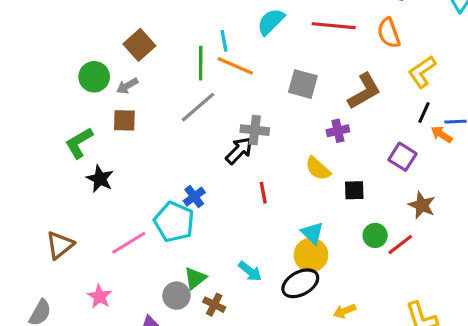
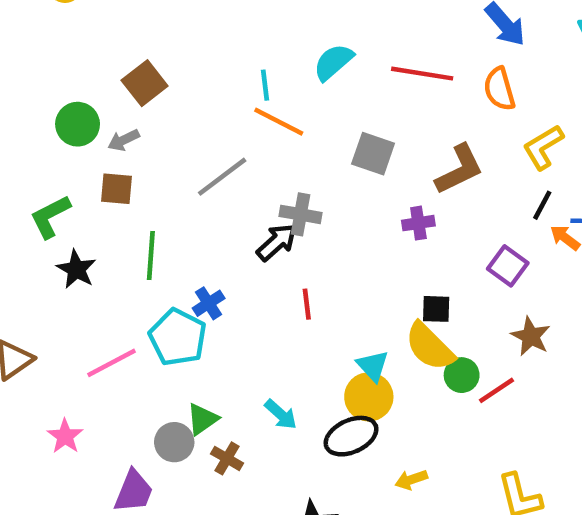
green line: (201, 63) -> (151, 255), moved
yellow semicircle: (318, 169) -> (430, 347), moved, size x1.4

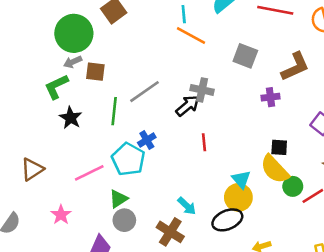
green circle: (78, 124) -> (74, 33), size x1.5
gray arrow: (124, 140) -> (73, 62), moved
gray line: (222, 177) -> (144, 92), moved
green triangle: (202, 419) -> (118, 199), moved
brown cross: (227, 458) -> (170, 232), moved, size x1.5

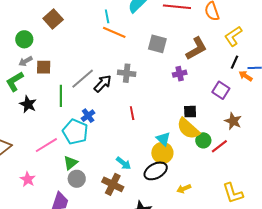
green circle: (74, 33) -> (24, 39), size x0.6
black arrow: (188, 106) -> (103, 83), moved

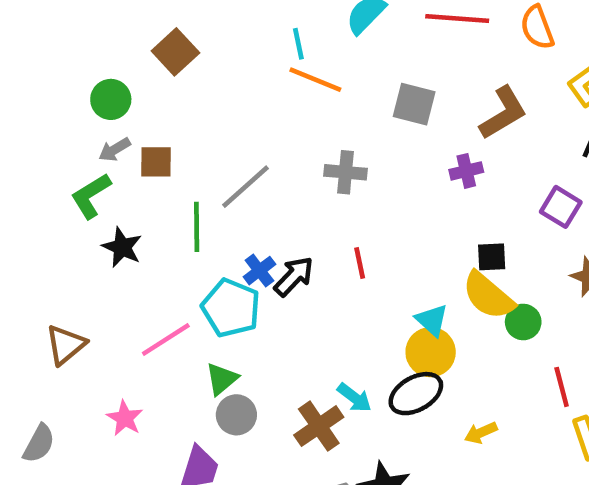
black arrow: (103, 83) -> (294, 276), moved
red line: (219, 146) -> (562, 387), moved, turned -66
cyan arrow: (124, 163) -> (354, 398), moved
brown cross: (113, 184) -> (319, 426), turned 30

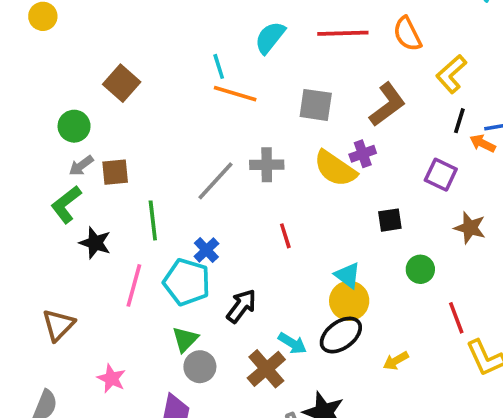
gray line: (246, 187) -> (216, 181), moved
black arrow: (294, 276) -> (241, 306), moved
yellow semicircle: (488, 296) -> (335, 168), moved
pink line: (166, 339) -> (134, 285), moved, turned -36

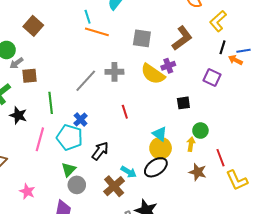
gray arrow: (81, 166) -> (16, 63), moved
brown star: (470, 228) -> (198, 172), moved
yellow arrow: (396, 361) -> (191, 144), moved, turned 128

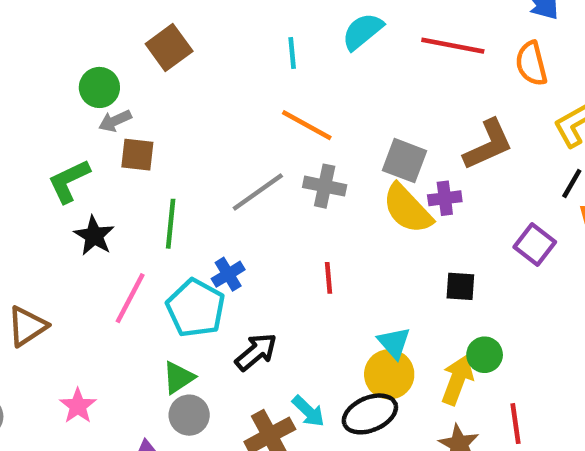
orange line: (97, 32) -> (307, 125), moved
gray square: (142, 38) -> (404, 161), moved
yellow arrow: (191, 144) -> (457, 380), size x1.5

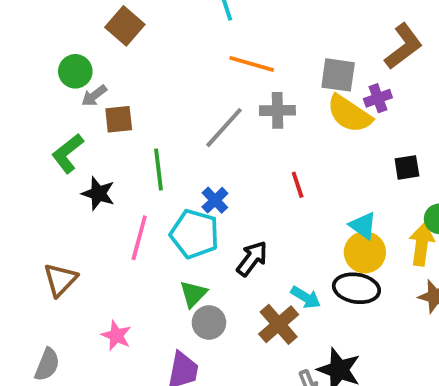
black ellipse: (370, 414) -> (356, 288), turned 45

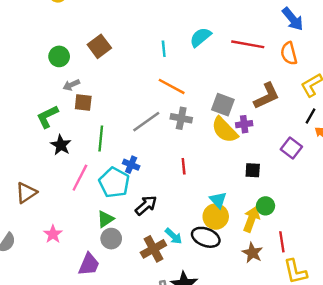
green circle: (75, 71) -> (59, 56), moved
blue cross: (215, 200) -> (131, 165), turned -35

